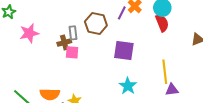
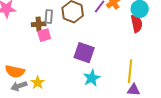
purple square: (124, 51) -> (84, 53), moved
pink square: (72, 52) -> (44, 35), turned -32

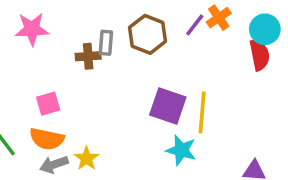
pink square: (44, 35) -> (48, 104), moved
yellow line: (130, 71) -> (202, 112), moved
cyan star: (92, 78) -> (181, 150), turned -30

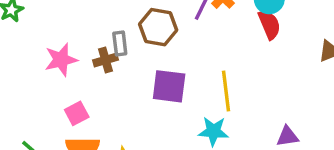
pink star: (32, 29) -> (61, 60), moved
purple square: (168, 106) -> (169, 86), moved

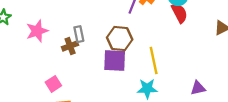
brown hexagon: (158, 27) -> (120, 39), moved
pink star: (61, 60) -> (37, 31), moved

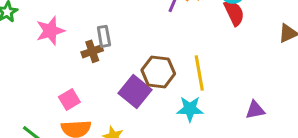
brown hexagon: (120, 39) -> (158, 72), moved
purple square: (115, 60) -> (135, 91), moved, turned 35

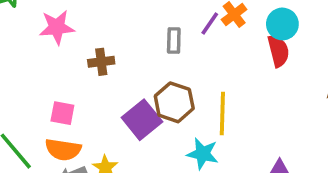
gray rectangle: (104, 36) -> (174, 40), moved
pink square: (69, 100) -> (62, 113), turned 30

